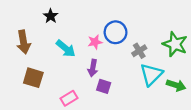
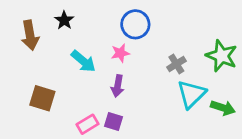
blue circle: (116, 32) -> (135, 24), moved
brown arrow: (24, 42) -> (30, 35), moved
purple square: (104, 86) -> (113, 121), moved

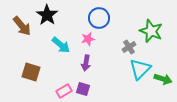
black star: (64, 20) -> (47, 15), size x1.5
brown arrow: (30, 35) -> (22, 26), turned -30
green star: (222, 56) -> (151, 31), moved

